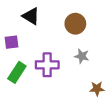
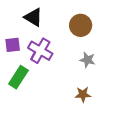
purple cross: (47, 65) -> (40, 51), moved, turned 30
brown star: (97, 89) -> (83, 94), moved

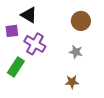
brown circle: (81, 25) -> (81, 21), moved
purple square: (13, 45) -> (12, 31), moved

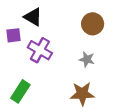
green rectangle: (16, 67) -> (20, 91), moved
brown star: (72, 82) -> (82, 94), size x1.5

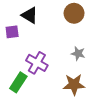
brown circle: (93, 24) -> (74, 13), moved
purple cross: (40, 50) -> (37, 63), moved

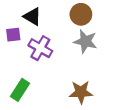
gray star: (78, 54) -> (85, 41), moved, size x1.5
purple cross: (37, 63) -> (40, 48), moved

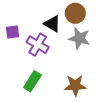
black triangle: (32, 17) -> (52, 24), moved
green rectangle: (20, 90) -> (32, 81), moved

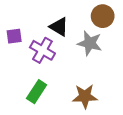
brown circle: (75, 13) -> (103, 16), moved

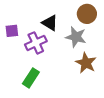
purple cross: (42, 50) -> (36, 43), turned 35
brown star: (85, 96) -> (86, 63), moved, turned 30

